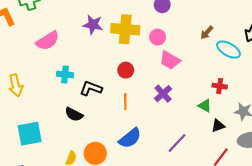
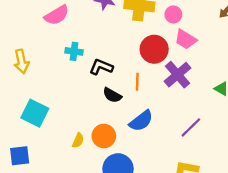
red circle: (126, 70) -> (154, 49), moved, size x1.6
purple cross: (163, 94) -> (178, 75), size x1.4
black semicircle: (74, 114) -> (112, 95), moved
cyan square: (30, 134) -> (35, 113), turned 35

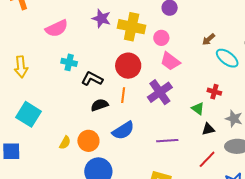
red circle: (154, 49) -> (128, 66), moved
black semicircle: (112, 95) -> (100, 105), turned 126
purple line: (191, 127) -> (167, 141), turned 35

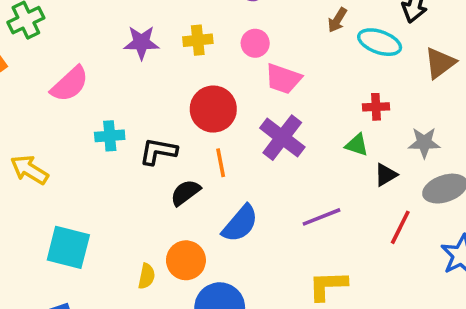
yellow cross: (132, 27) -> (198, 40), size x0.6
yellow arrow: (21, 67) -> (29, 170), turned 145

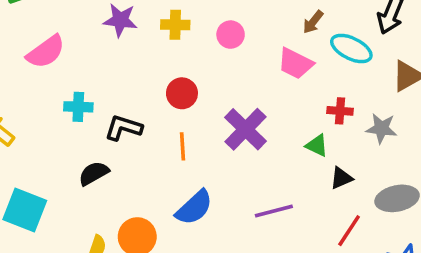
pink trapezoid: (283, 79) -> (295, 63), moved
red circle: (213, 109) -> (182, 93), size x0.7
gray star: (424, 143) -> (381, 128), moved
black semicircle: (185, 193) -> (94, 173), moved

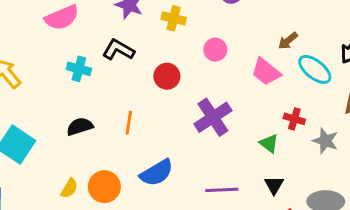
pink circle: (231, 35) -> (215, 50), moved
black L-shape: (123, 128) -> (118, 50), moved
orange line: (183, 146) -> (129, 123), moved
black triangle: (341, 178) -> (274, 185), moved, turned -48

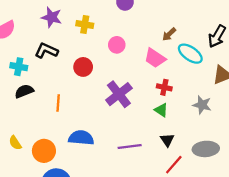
red cross: (294, 119) -> (164, 87), moved
black semicircle: (80, 127) -> (24, 91), moved
blue semicircle: (157, 173) -> (81, 138), turned -140
yellow semicircle: (69, 188) -> (15, 143), moved, turned 120

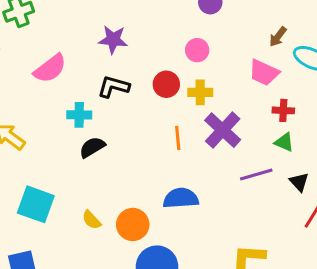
yellow cross: (85, 25) -> (200, 92), moved
pink circle: (117, 45) -> (197, 50), moved
red circle: (83, 67) -> (166, 84), moved
orange line: (58, 103) -> (178, 138), moved
purple line: (130, 146) -> (256, 175), moved

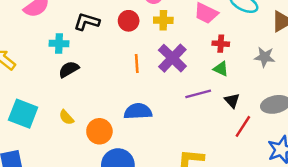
yellow cross: (200, 92) -> (163, 20), moved
yellow semicircle: (91, 220) -> (66, 117), moved

